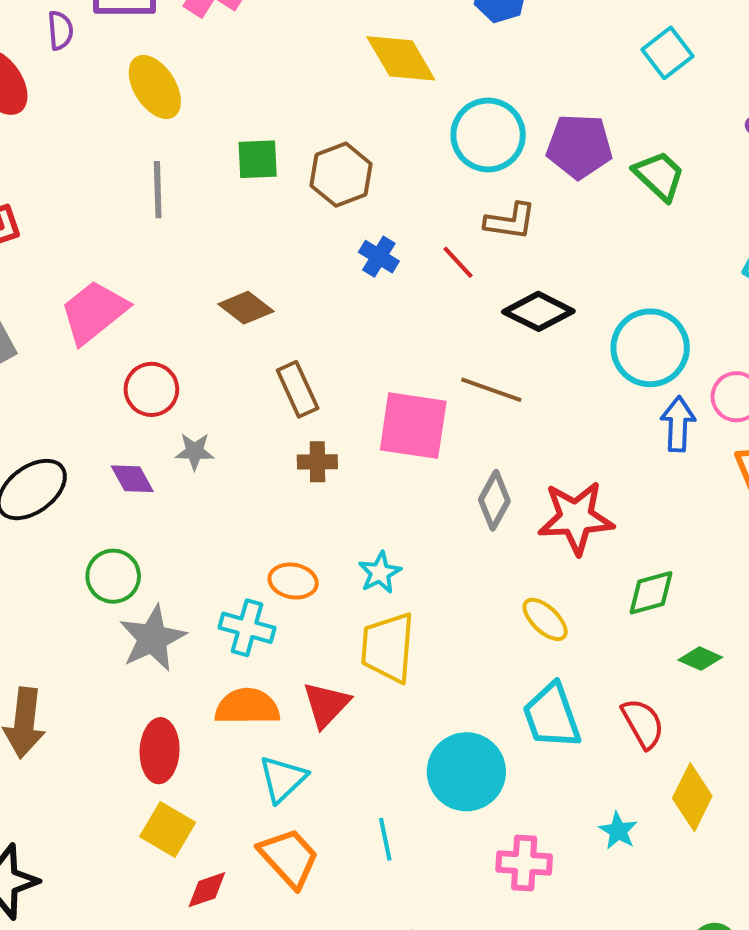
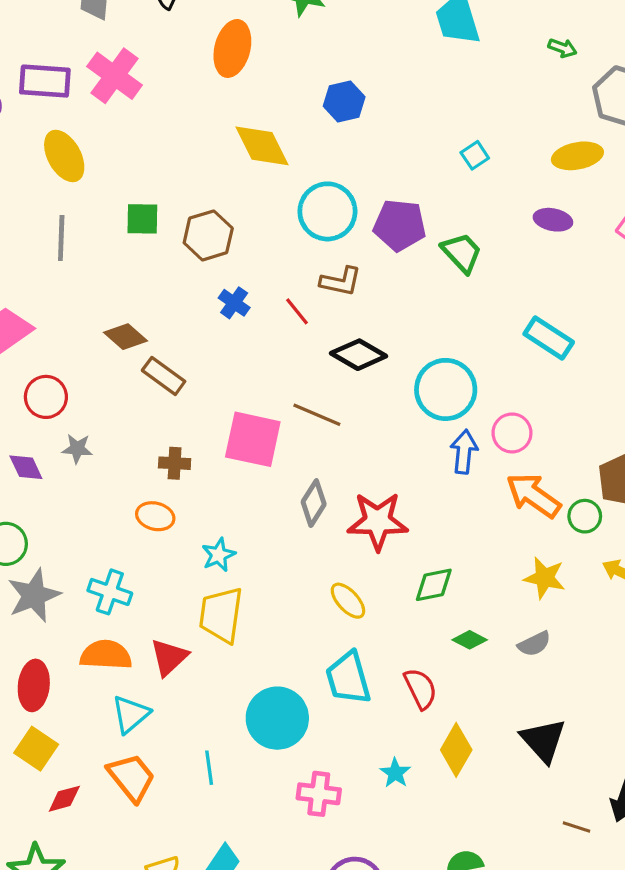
cyan square: (668, 53) -> (475, 155), size x0.7
brown rectangle: (298, 389) -> (164, 376), moved, turned -33
orange ellipse: (293, 581) -> (155, 516), moved

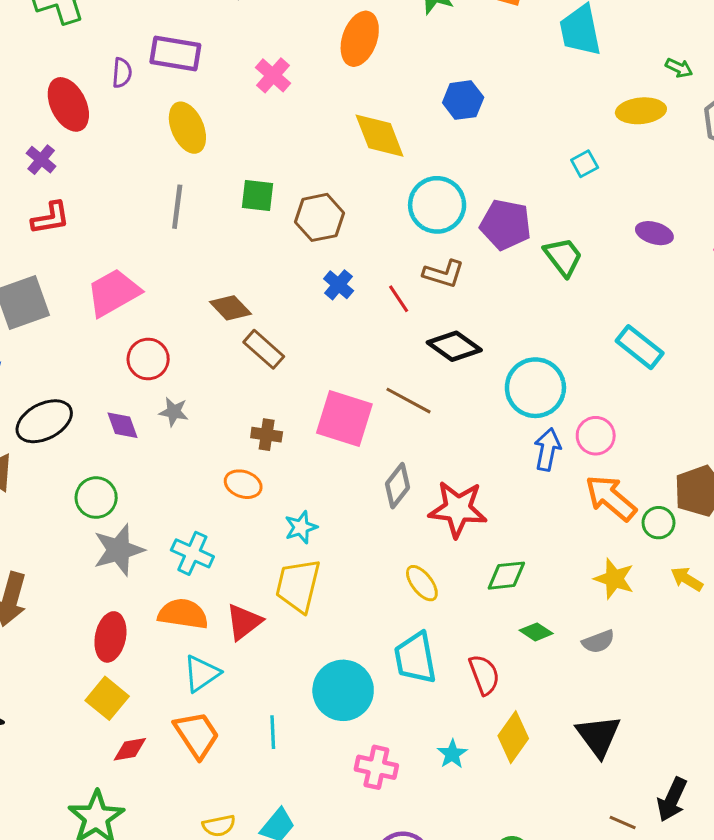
pink cross: (115, 76) -> (273, 75), moved, size x0.7
yellow ellipse: (577, 156) -> (641, 111), moved

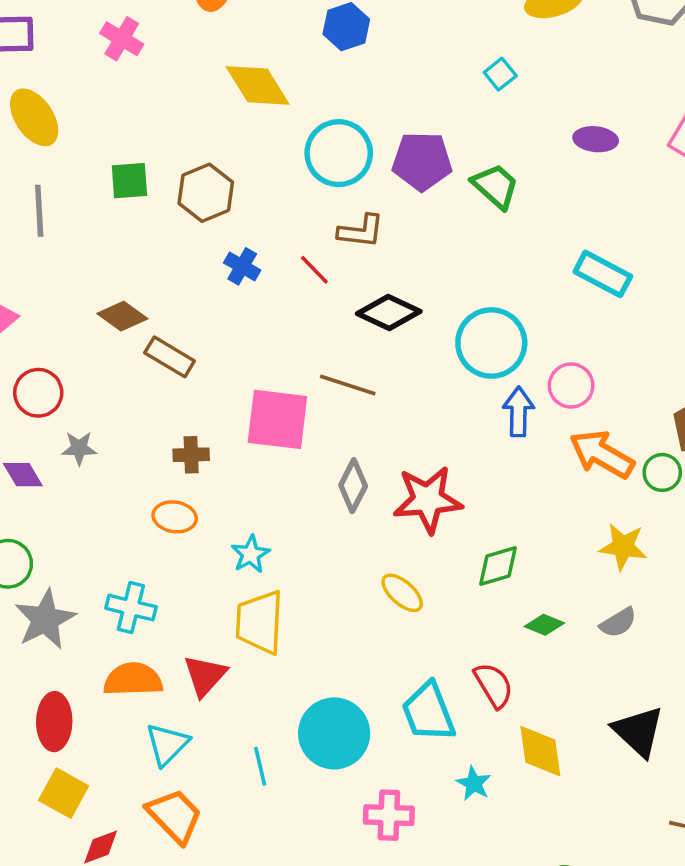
cyan trapezoid: (415, 658) -> (428, 712), moved
cyan line: (273, 732) -> (260, 766), moved
yellow diamond: (513, 737) -> (540, 751), turned -33

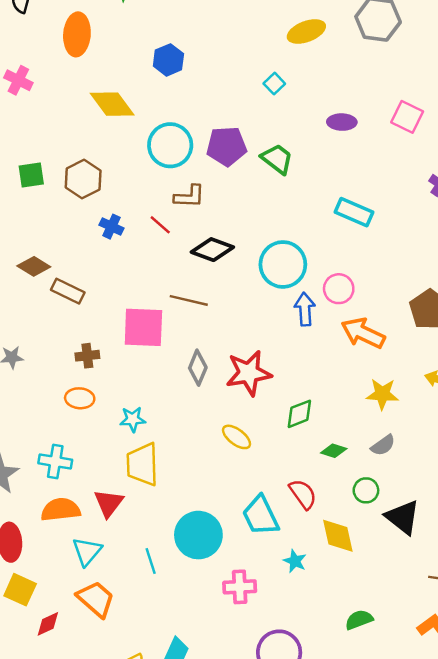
green circle: (662, 472) -> (366, 490), moved
cyan star: (251, 554) -> (133, 419), turned 30

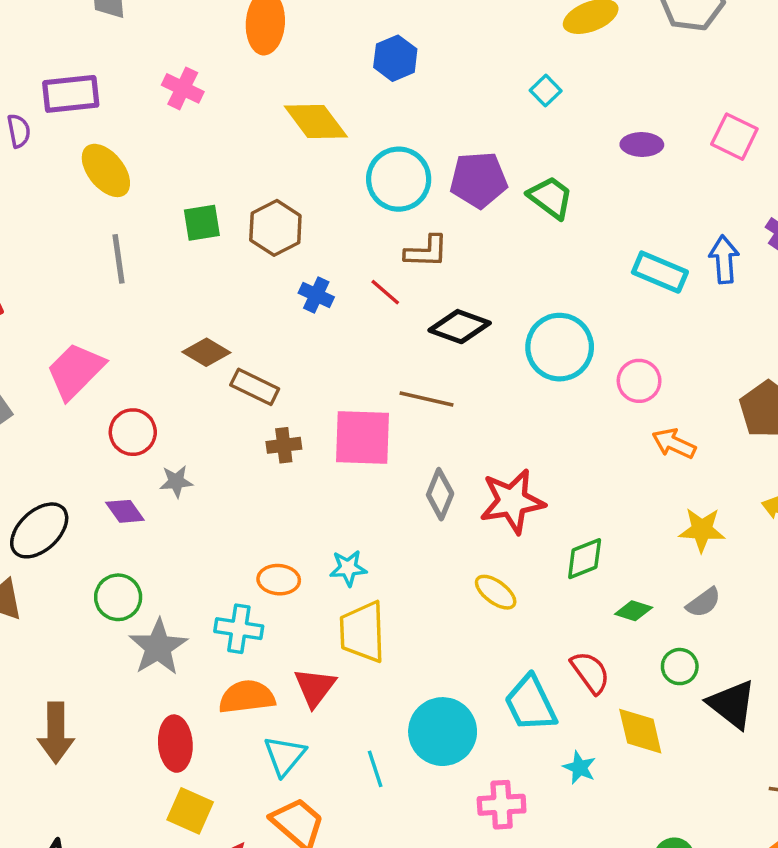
blue arrow: (305, 309) -> (724, 259), moved
orange arrow: (363, 333) -> (674, 444), size x0.7
brown cross: (87, 356) -> (284, 445), moved
orange ellipse: (80, 398) -> (279, 580), moved

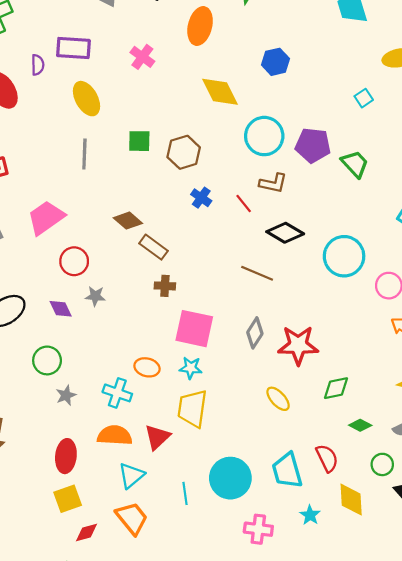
pink square: (363, 438) -> (194, 329), moved
gray star: (158, 647) -> (66, 395), size x0.6
yellow square: (190, 811) -> (68, 499), turned 36

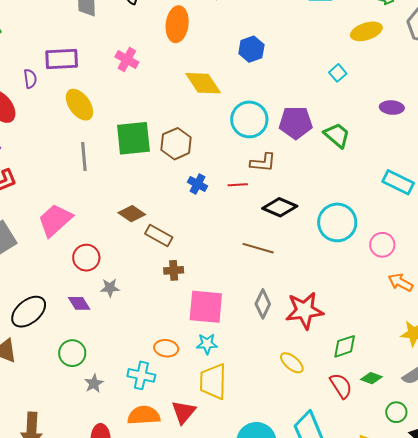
green square: (139, 141) -> (133, 138), size x1.6
red line: (244, 204) -> (238, 185), turned -48
red semicircle: (327, 458) -> (341, 386), moved

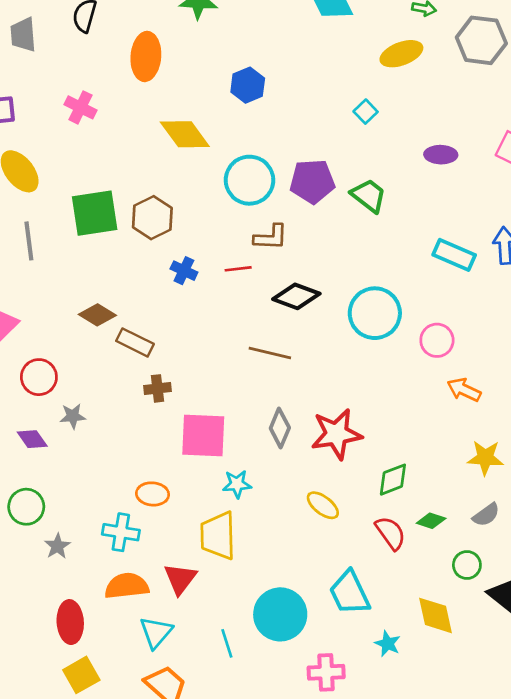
cyan star: (207, 344) -> (237, 484), moved

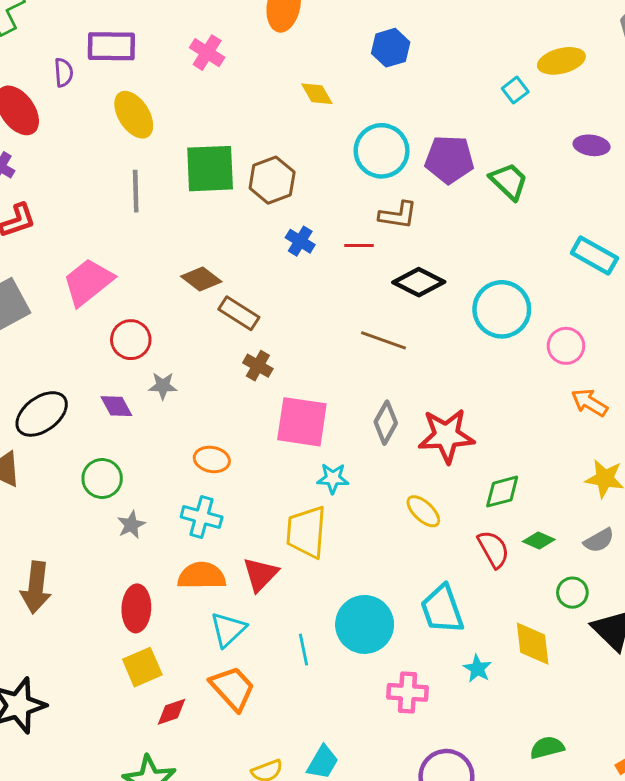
yellow ellipse: (401, 54) -> (561, 61), moved
yellow diamond: (185, 134) -> (317, 94), size x0.6
brown cross: (157, 388) -> (258, 366), turned 30
orange ellipse: (153, 494) -> (212, 459), moved

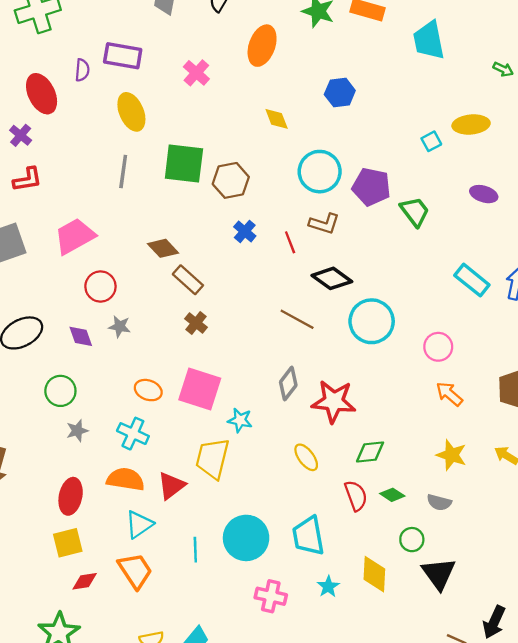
red line: (359, 245) -> (290, 242), turned 60
cyan circle: (502, 309) -> (372, 321), moved
pink square: (302, 422) -> (200, 389), moved
gray semicircle: (599, 540) -> (439, 502), turned 35

